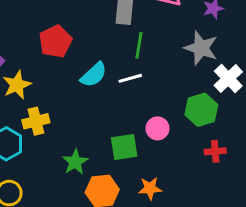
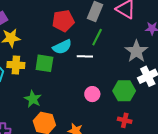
red pentagon: (55, 41) -> (63, 21), moved
green square: (124, 147) -> (44, 63), moved
green star: (75, 162) -> (33, 99), turned -30

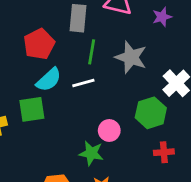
gray star: (136, 51) -> (131, 57), moved
green star: (33, 99) -> (91, 153), moved

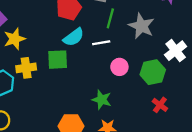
pink circle: (109, 131) -> (119, 67), moved
red cross: (164, 152) -> (160, 105), turned 35

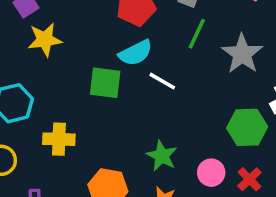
white line: (101, 43) -> (162, 81), moved, turned 30
pink circle: (119, 67) -> (211, 173), moved
yellow cross: (26, 68) -> (59, 139), moved

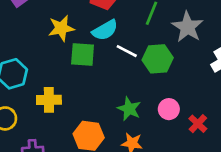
yellow star: (45, 40) -> (61, 28), moved
green hexagon: (247, 127) -> (158, 59), moved
pink circle: (211, 173) -> (169, 109), moved

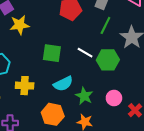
yellow star: (61, 28) -> (20, 25), moved
cyan semicircle: (105, 30) -> (63, 84), moved

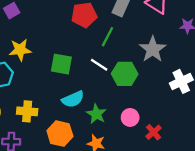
yellow star: (20, 25) -> (20, 50), moved
green line: (105, 25) -> (108, 37), moved
yellow cross: (25, 86) -> (27, 111), moved

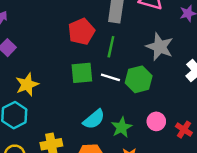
green square: (61, 64) -> (82, 73), moved
green star: (96, 114) -> (122, 127), turned 30

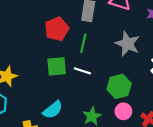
green hexagon: (139, 79) -> (119, 86), moved
cyan semicircle: (94, 119) -> (53, 110), moved

